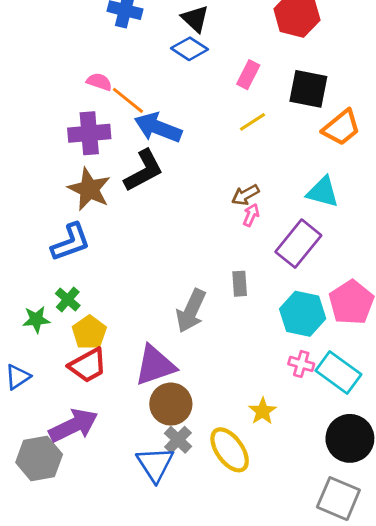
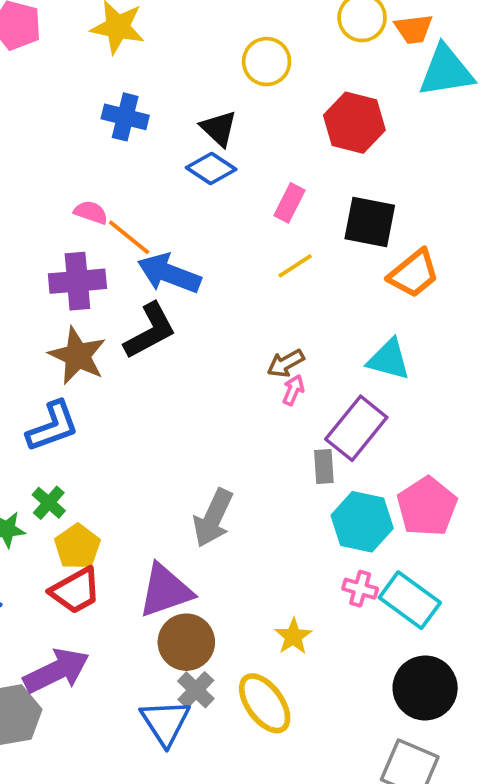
gray rectangle: (240, 284) -> (324, 466), moved
yellow star: (263, 411) -> (293, 636), moved

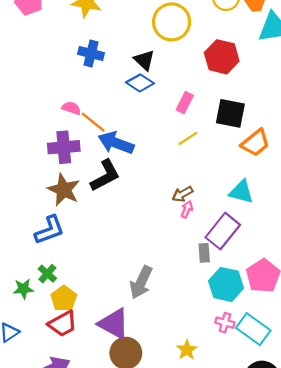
yellow circle: (267, 62) -> (172, 22), size x1.4
purple triangle: (165, 591) -> (114, 324), turned 48

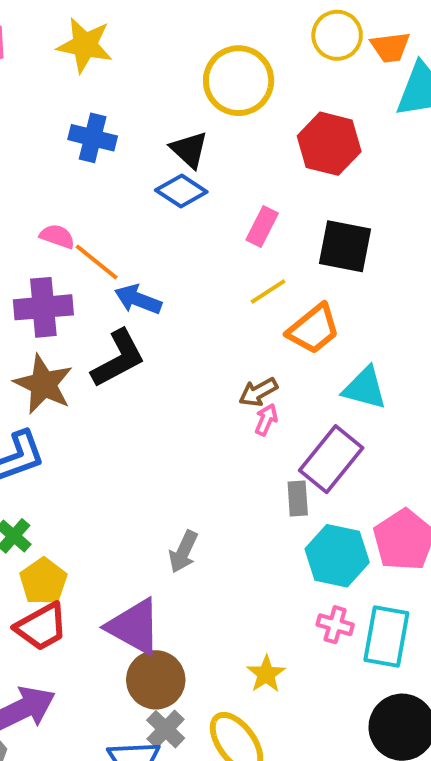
blue arrow: (116, 143) -> (138, 299), size x0.7
orange trapezoid: (255, 143) -> (313, 329), moved
gray arrow: (141, 282) -> (183, 552), size x0.7
cyan rectangle: (253, 329) -> (386, 636), turned 64

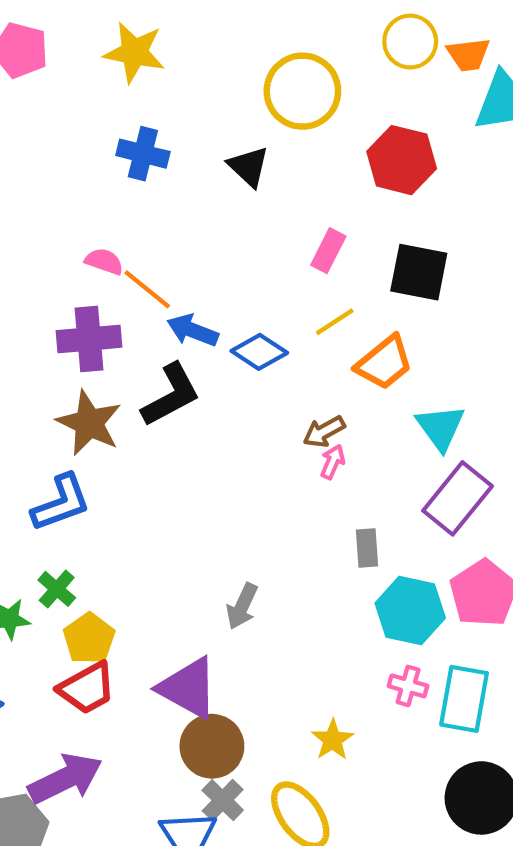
blue diamond: (181, 191) -> (259, 352), moved
cyan triangle: (365, 388) -> (440, 427), turned 39
purple rectangle: (331, 459) -> (458, 498), moved

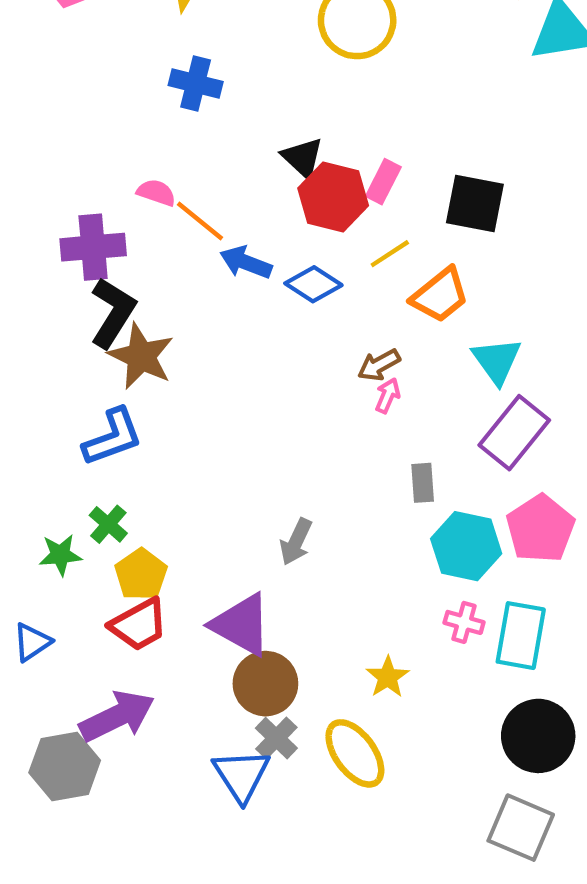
red hexagon: (402, 160) -> (333, 197), moved
black triangle: (249, 167) -> (303, 158), moved
purple cross: (89, 339) -> (93, 247), moved
black L-shape: (171, 395) -> (113, 313), moved, turned -30

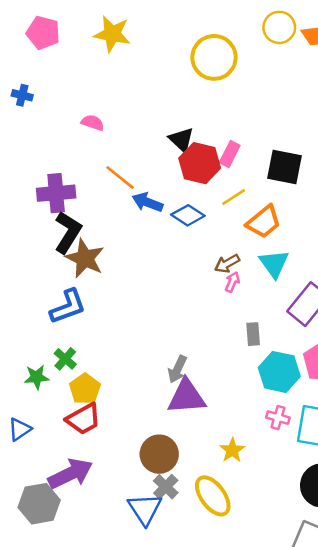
blue cross: (196, 84) -> (22, 95), moved, size x0.7
pink semicircle: (156, 193) -> (93, 123), moved
cyan triangle: (497, 361) -> (274, 264), moved
purple triangle: (241, 625) -> (187, 397), moved, turned -33

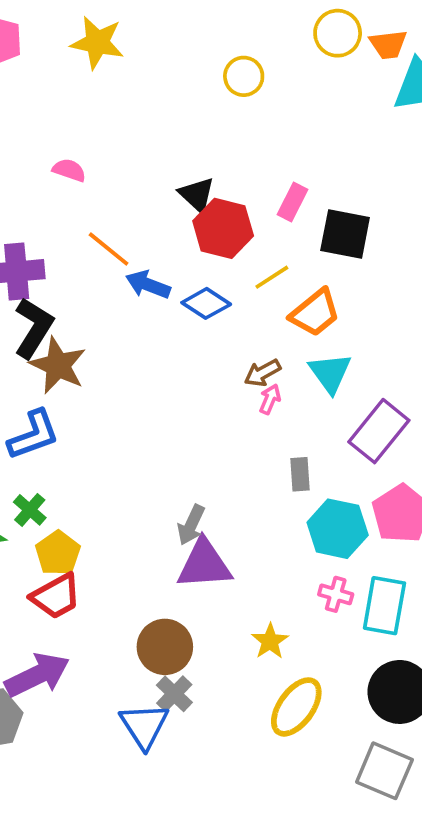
yellow circle: (214, 57) -> (244, 76), size x0.6
pink rectangle: (230, 154) -> (293, 202), moved
yellow ellipse: (213, 496) -> (296, 707), moved, turned 72

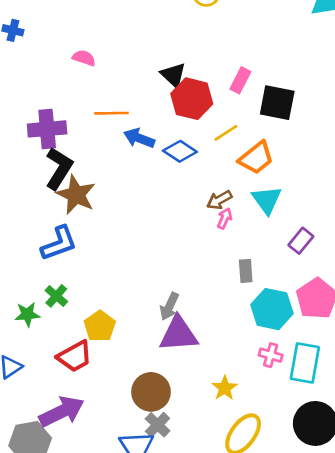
orange line: (109, 249) -> (112, 113), turned -40
purple rectangle: (379, 431) -> (301, 241), size x0.6
yellow pentagon: (58, 553) -> (100, 326), moved

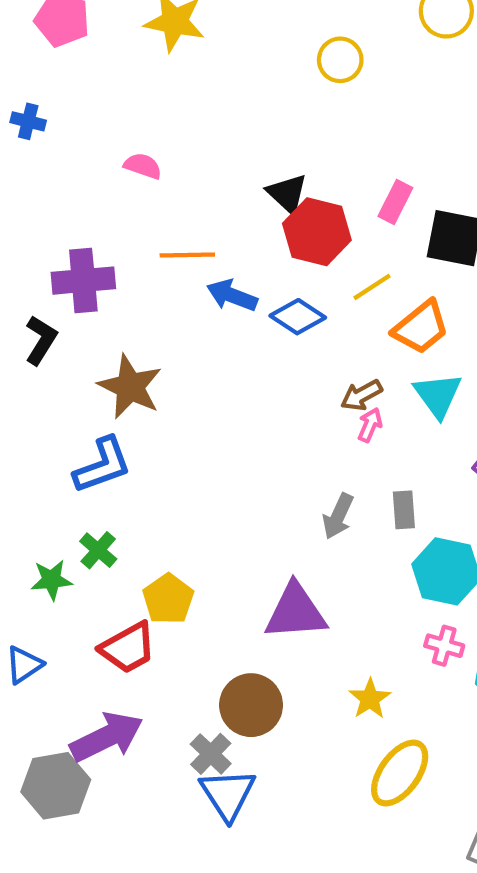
black L-shape: (59, 168) -> (41, 340), moved, size x0.7
gray arrow: (169, 306) -> (338, 516), moved
gray cross: (158, 425) -> (211, 754), moved

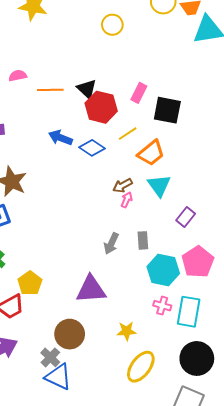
pink semicircle: (143, 166) -> (18, 76), turned -30
orange line: (187, 255) -> (50, 90), moved
yellow star: (370, 699) -> (127, 331), turned 30
blue triangle: (228, 794) -> (58, 377), turned -32

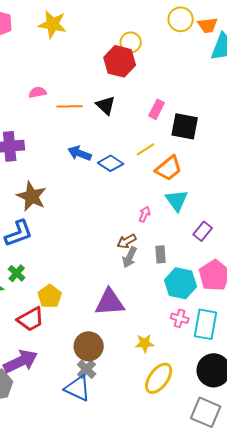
red hexagon: (101, 107) -> (120, 61), moved
brown arrow: (123, 185) -> (127, 241), moved
gray cross: (50, 357) -> (87, 369), moved

